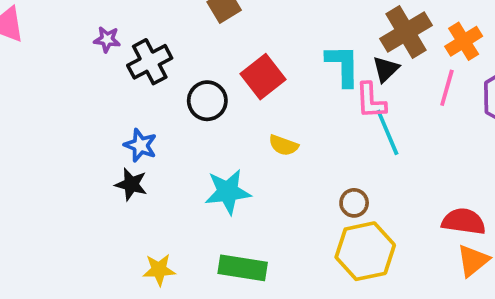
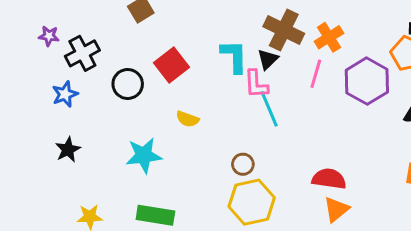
brown cross: (406, 32) -> (284, 30), turned -33
blue star: (140, 145) -> (65, 94), moved, turned 30
black star: (131, 184) -> (68, 150), turned 30

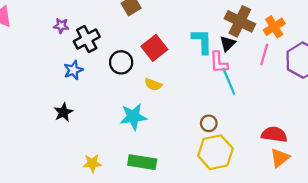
yellow semicircle: (187, 119) -> (153, 85), moved
black star: (68, 150) -> (63, 112), moved

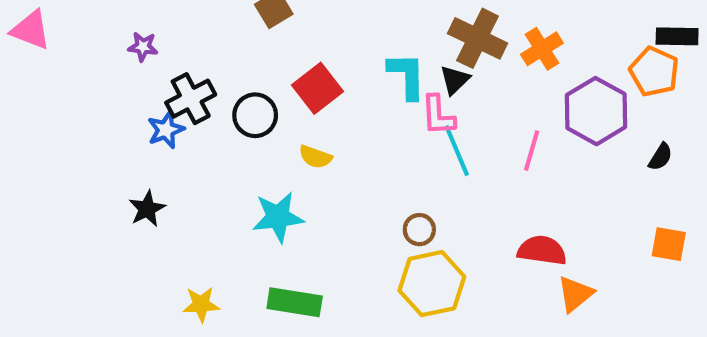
black cross: (87, 39) -> (191, 99), moved
pink line: (264, 55) -> (532, 151), moved
orange triangle: (280, 158) -> (575, 294), moved

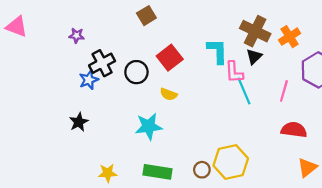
black triangle: (455, 80) -> (254, 57), moved
brown circle: (419, 230) -> (202, 170), moved
red semicircle: (542, 250) -> (294, 130), moved

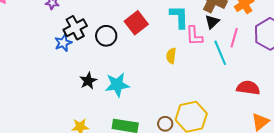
cyan line: (244, 91) -> (220, 53), moved
pink line: (284, 91) -> (234, 38), moved
yellow semicircle: (169, 94) -> (171, 56), moved, turned 77
black star: (79, 122) -> (88, 81), moved

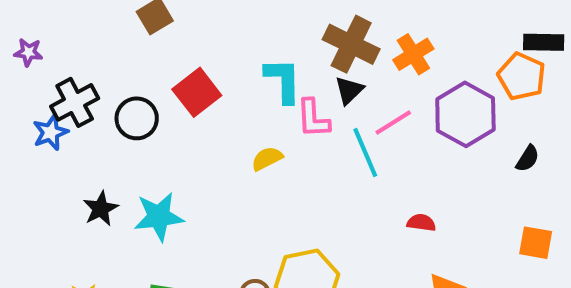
pink line: (234, 38) -> (393, 122), turned 42
yellow semicircle: (171, 56) -> (267, 159), turned 56
red semicircle: (248, 88) -> (421, 223), size x0.6

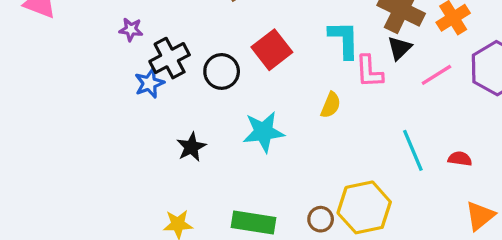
purple star: (28, 52) -> (131, 30), moved
cyan line: (365, 153) -> (413, 150), moved
yellow semicircle: (267, 159) -> (331, 105), turned 140
cyan star: (159, 217) -> (264, 132), moved

